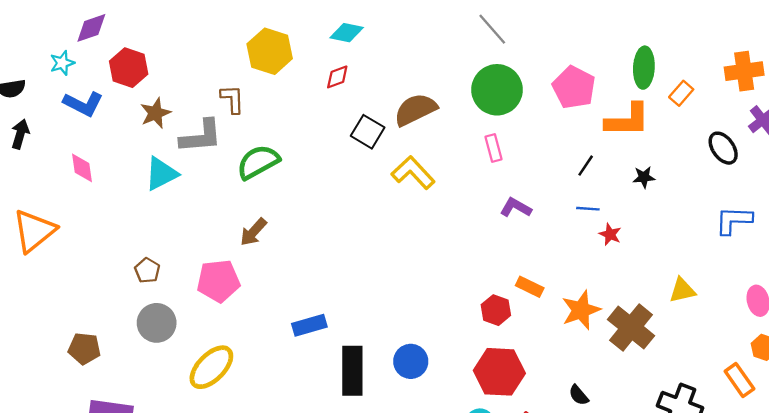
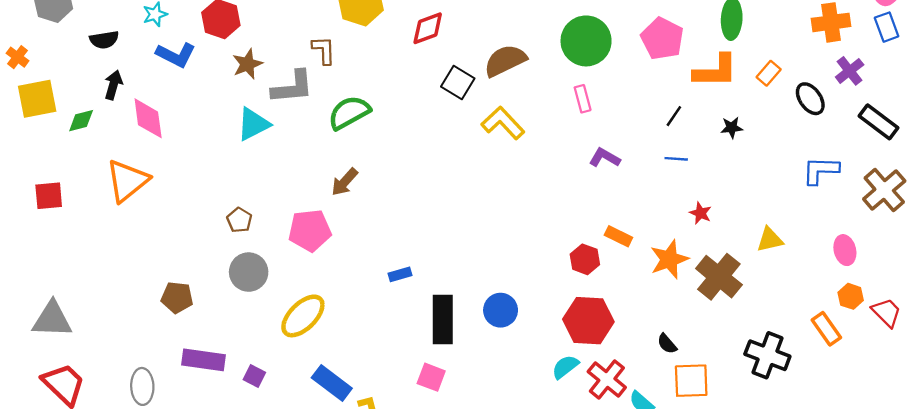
red diamond: (337, 77) -> (428, 28), size x1.4
orange rectangle: (681, 93) -> (769, 73), moved
pink diamond: (82, 168) -> (148, 118), moved, size x1.4
red star: (610, 234) -> (700, 213), moved
blue rectangle: (309, 325) -> (400, 274), size x0.7

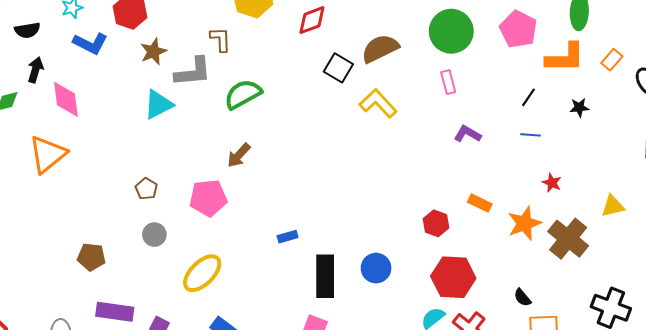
red hexagon: (585, 259) -> (436, 223), moved
gray circle: (249, 272) -> (154, 235), size x0.7

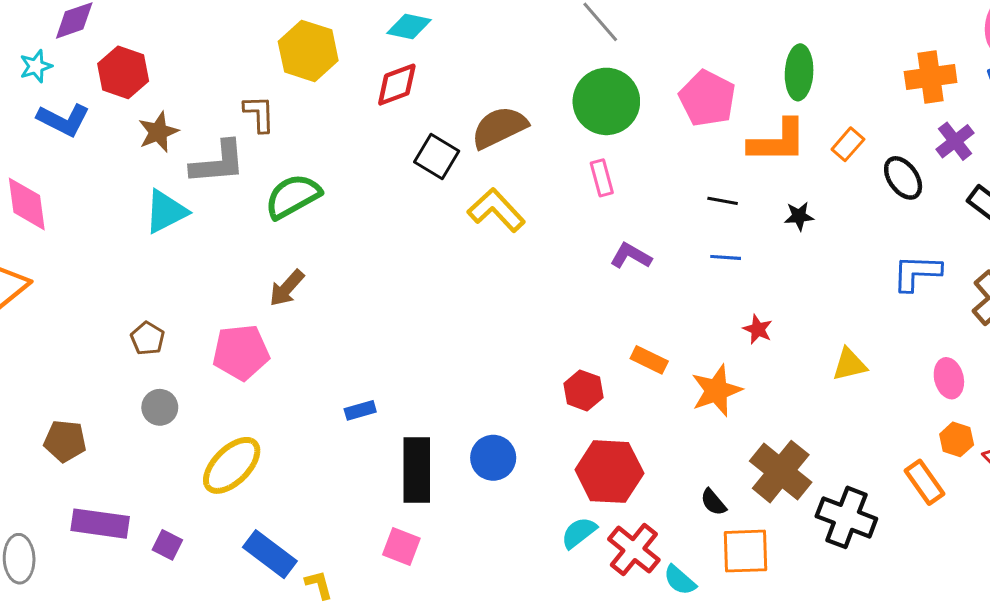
black line: (529, 97) -> (723, 201), turned 66
brown cross: (568, 239) -> (781, 472), moved

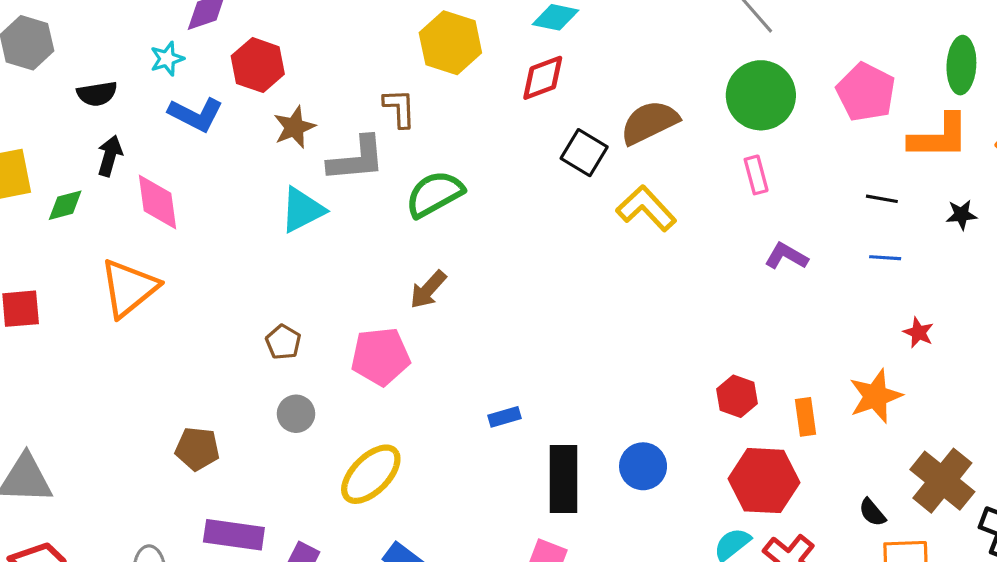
orange rectangle: (649, 360) -> (805, 417), moved, turned 56

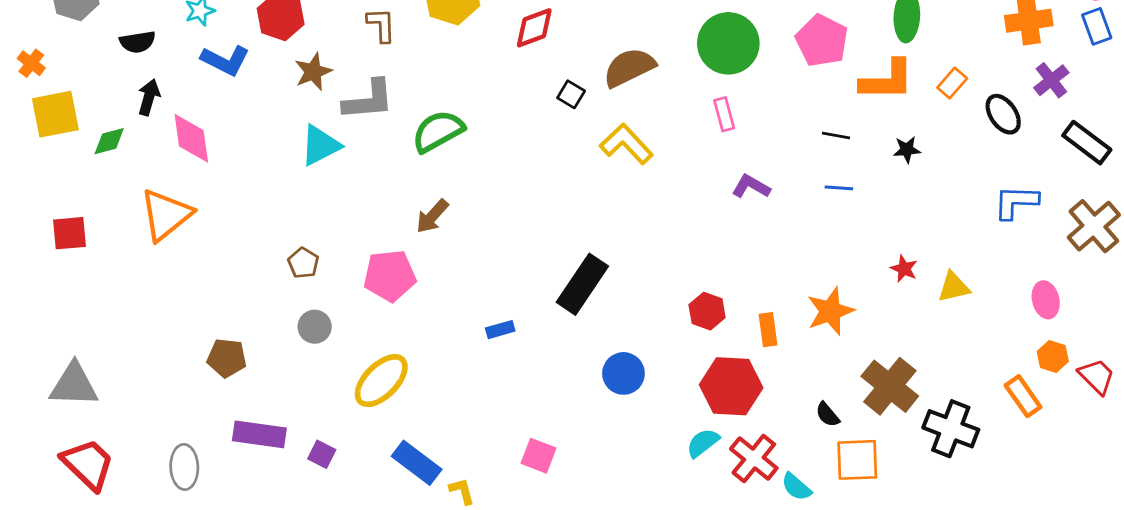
brown L-shape: (399, 108) -> (381, 25), moved
black square: (584, 153) -> (571, 94), size x0.7
red star: (918, 333) -> (904, 269), moved
black rectangle: (563, 479) -> (582, 284), moved, turned 34

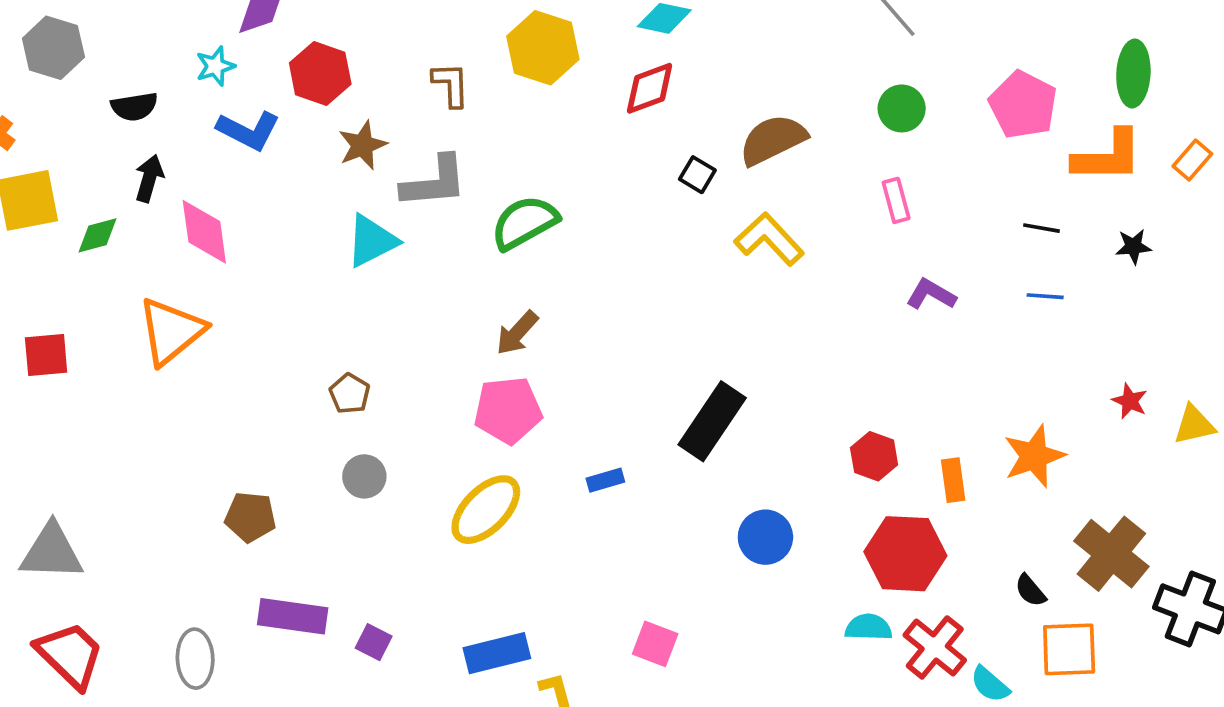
green circle: (728, 43) -> (902, 108), size x0.6
pink pentagon: (390, 276) -> (508, 410), moved
yellow ellipse: (381, 381) -> (486, 510), moved
cyan semicircle: (703, 443) -> (869, 627), turned 40
blue rectangle: (417, 463) -> (497, 653), turned -51

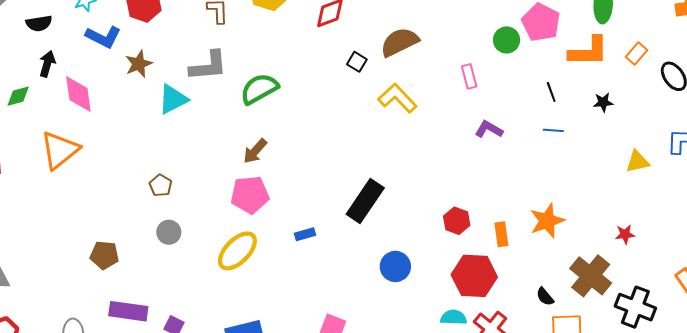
green circle: (902, 108) -> (507, 40), moved
brown star: (363, 145) -> (139, 64), moved
black line: (1041, 228) -> (551, 92), turned 60
red star: (1130, 401) -> (625, 234), moved, turned -30
yellow triangle: (1194, 425) -> (637, 162), moved

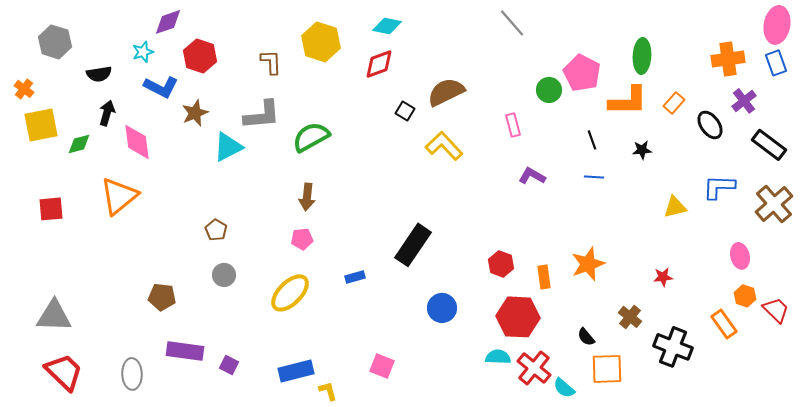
brown arrow: (255, 151) -> (307, 197), turned -36
pink pentagon: (250, 195) -> (302, 239), size x0.6
brown cross: (591, 276) -> (630, 317), size x0.6

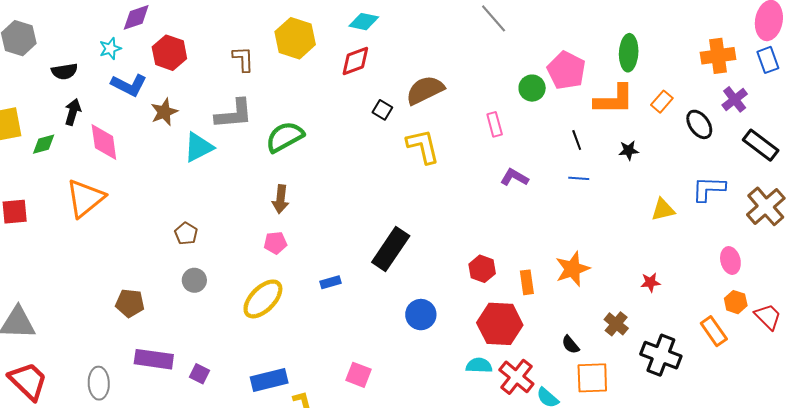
yellow L-shape: (444, 146) -> (423, 146), turned 30

